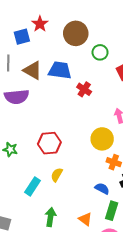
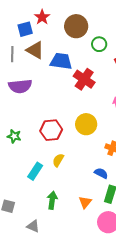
brown triangle: (32, 70) -> (35, 50), moved
red cross: (84, 89) -> (84, 79), size x1.5
yellow circle: (102, 139) -> (86, 124), moved
orange triangle: (85, 219) -> (85, 202), turned 32

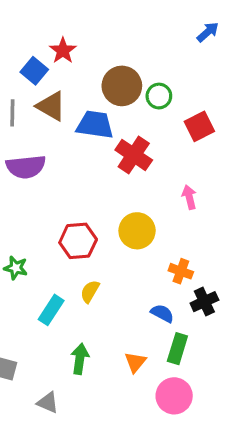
brown circle: (76, 26) -> (122, 86), moved
blue square: (25, 29) -> (34, 71), turned -35
green star: (14, 136) -> (16, 268), moved

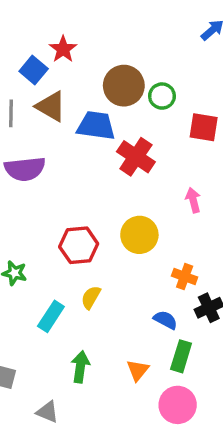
red square: (199, 126) -> (204, 127), turned 36

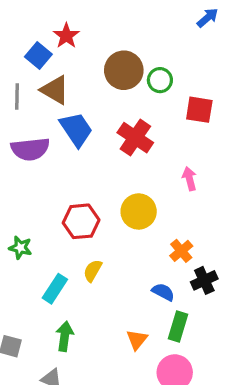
blue trapezoid: (96, 126) -> (76, 129), moved, turned 48
orange cross: (185, 277) -> (181, 251), turned 30
green arrow: (80, 367) -> (65, 336), moved

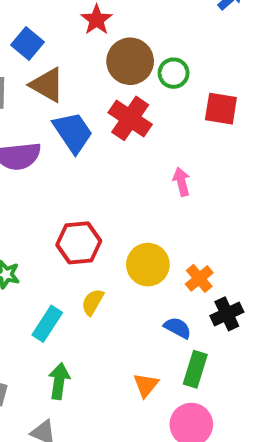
red star: (66, 36) -> (97, 20), moved
red cross: (135, 138) -> (130, 118), moved
pink arrow: (189, 179) -> (181, 182), moved
yellow circle: (139, 211) -> (148, 265), moved

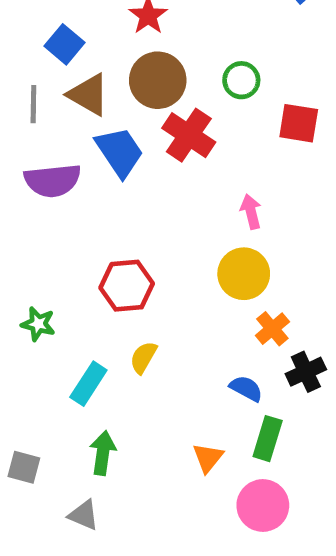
brown circle: (130, 61) -> (158, 80), moved
yellow circle: (148, 265) -> (244, 274), moved

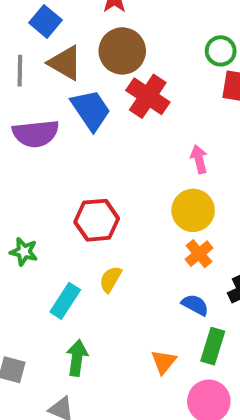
green circle: (241, 80) -> (221, 51), moved
orange cross: (272, 329) -> (199, 254), moved

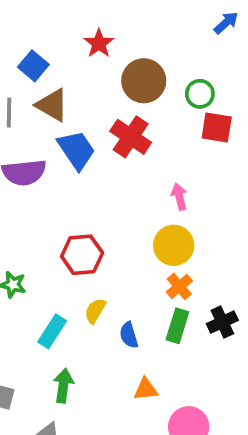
brown circle: (122, 51) -> (144, 81), moved
blue semicircle: (195, 305) -> (129, 335), moved, turned -135
green rectangle: (213, 346) -> (177, 326), moved
orange triangle: (164, 362) -> (146, 389), turned 45

